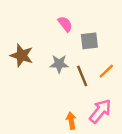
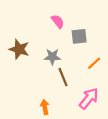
brown line: (82, 76) -> (63, 77), moved
orange arrow: (71, 121) -> (45, 107), moved

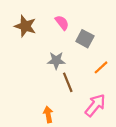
gray square: (79, 36) -> (85, 39), turned 35
brown star: (19, 49) -> (25, 26), moved

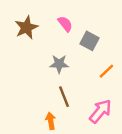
brown star: (25, 26) -> (26, 27), turned 30
brown line: (68, 82) -> (64, 97), moved

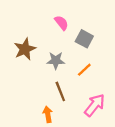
brown star: (26, 27) -> (25, 49), moved
orange line: (106, 71) -> (84, 70), moved

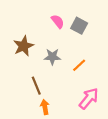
gray square: (84, 39) -> (79, 26), moved
brown line: (60, 91) -> (36, 86), moved

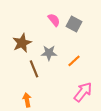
brown line: (36, 86) -> (34, 69), moved
orange arrow: (45, 107) -> (27, 100), moved

